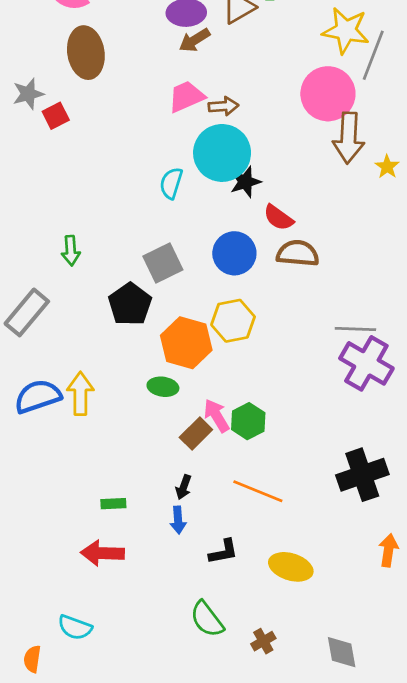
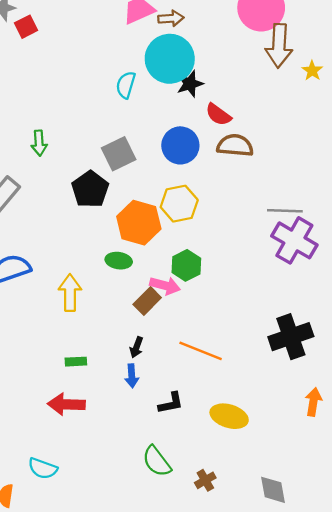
yellow arrow: (80, 394) -> (70, 293), moved
pink arrow: (217, 416) -> (165, 286), turned 136
green hexagon: (248, 421) -> (186, 265), moved

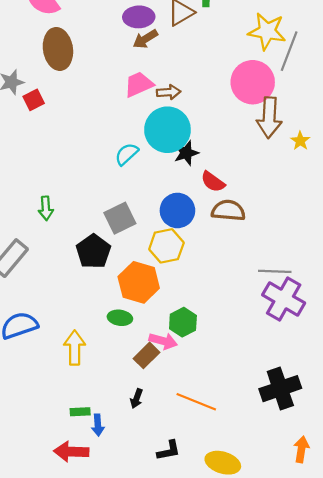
cyan semicircle: (126, 85) -> (127, 154), turned 30
yellow hexagon: (179, 204) -> (166, 246), moved
blue arrow: (132, 376) -> (98, 425), moved

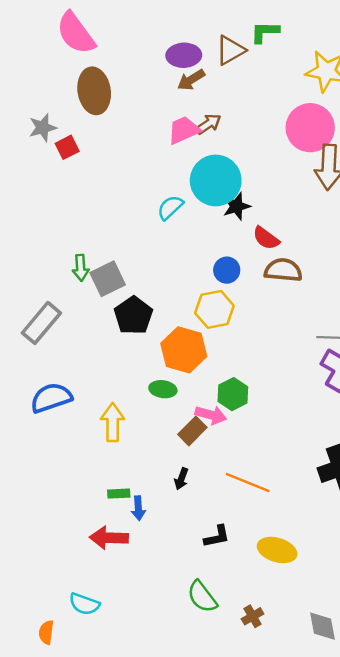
brown arrow: (169, 92) -> (208, 124), moved, turned -30
blue circle: (177, 210) -> (227, 270), size x0.7
gray square: (120, 218) -> (108, 279), moved

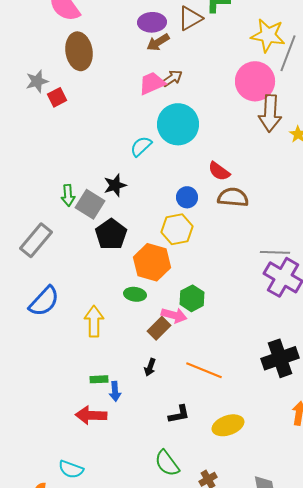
black star: (237, 206) -> (115, 185), moved
gray square: (108, 279) -> (90, 204), turned -32
blue semicircle: (51, 398) -> (44, 301), turned 152
yellow ellipse: (277, 550) -> (228, 425), turned -36

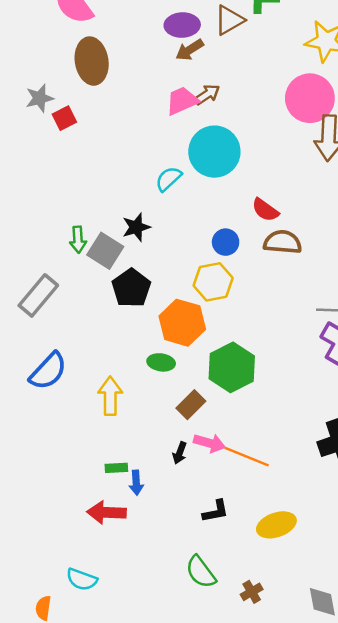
green hexagon: (192, 298) -> (232, 367), size x1.5
pink arrow: (174, 315) -> (209, 443), moved

